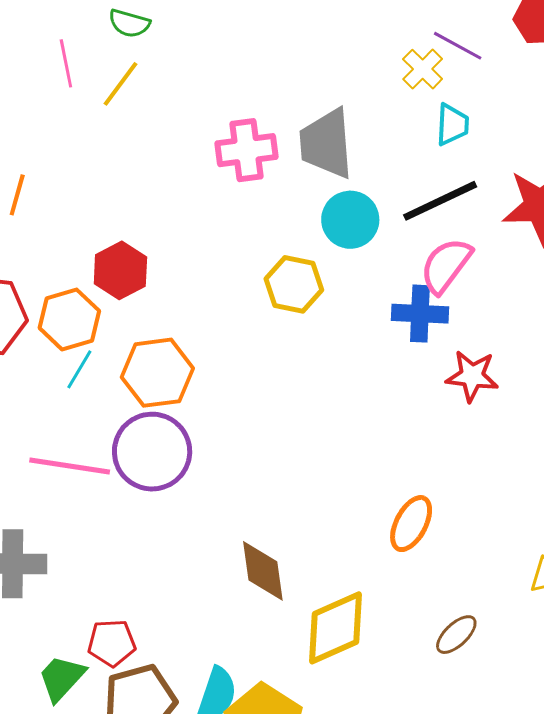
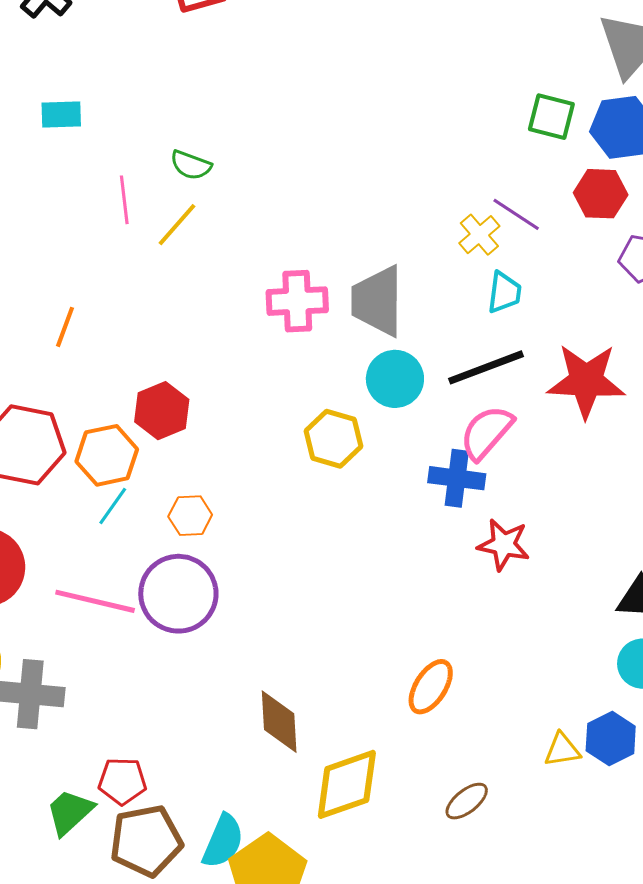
orange hexagon: (157, 373) -> (190, 516), size x0.6

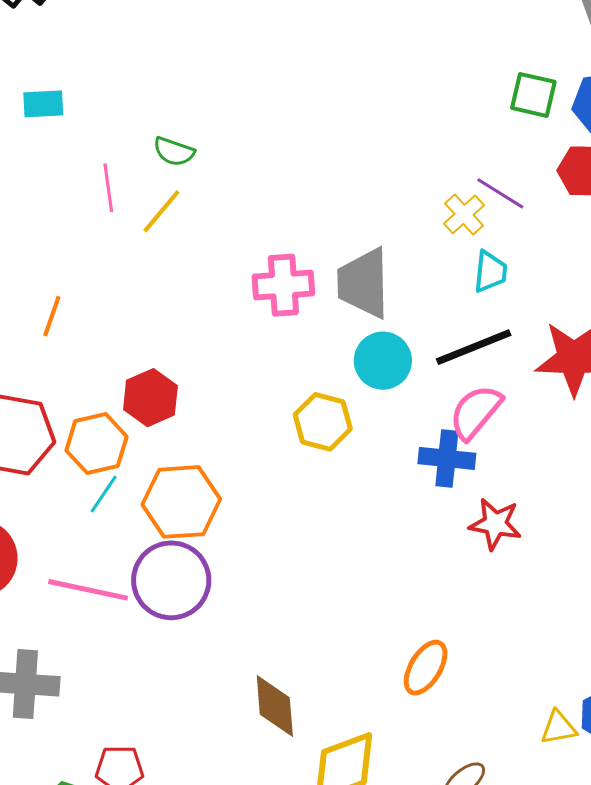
orange hexagon: (190, 516) -> (181, 502), size x1.8

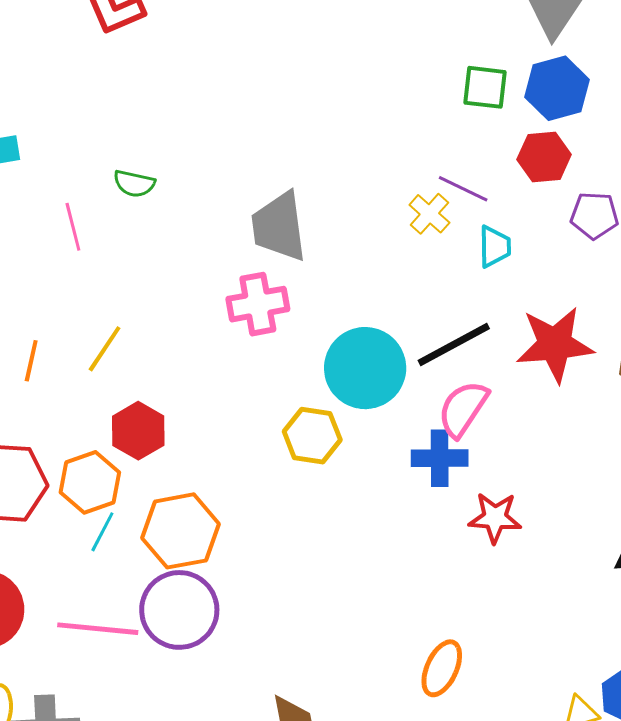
yellow line: (161, 211) -> (105, 349), moved
cyan trapezoid: (490, 272) -> (495, 247), moved
gray trapezoid: (363, 283) -> (279, 227), moved
cyan circle: (383, 361) -> (365, 368), size x1.4

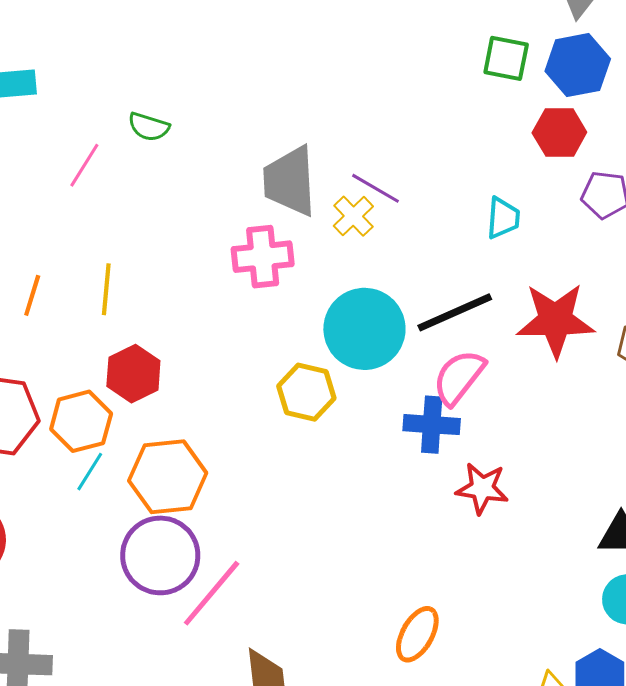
purple line: (463, 189) -> (375, 188), moved
yellow cross: (429, 214) -> (353, 216), moved
pink line: (73, 227) -> (84, 165), turned 42
yellow line: (105, 349) -> (106, 289), turned -33
pink line: (98, 629) -> (212, 593), moved, turned -60

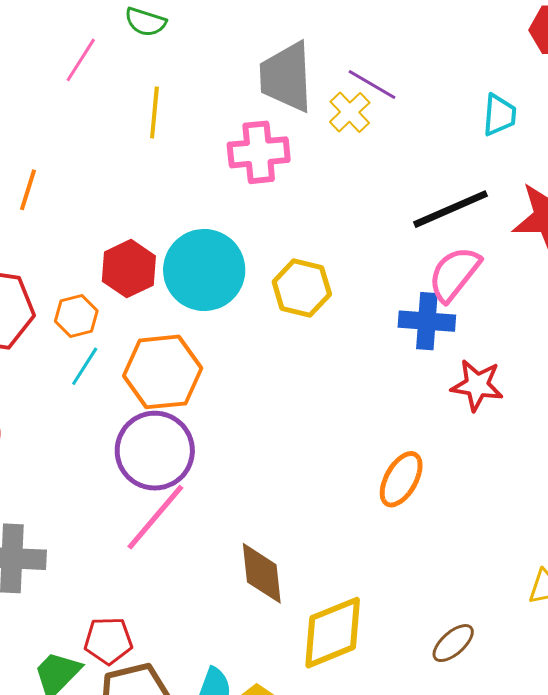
yellow line: (106, 289) -> (154, 112), moved
cyan circle: (364, 329) -> (204, 270), moved
orange hexagon: (81, 421) -> (76, 316), size x0.7
pink line: (212, 593) -> (155, 517), moved
orange ellipse: (417, 634) -> (401, 479), moved

